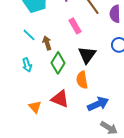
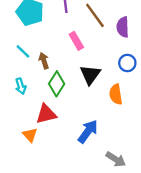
orange semicircle: (82, 80) -> (116, 94), moved
red triangle: (60, 99) -> (46, 114), moved, turned -36
blue arrow: (98, 104) -> (88, 131), moved, turned -30

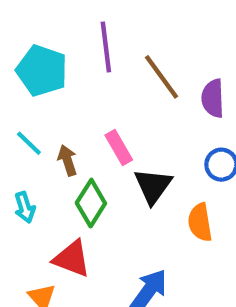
pink rectangle: (76, 41) -> (119, 147), moved
red triangle: (46, 114) -> (72, 259), turned 35

